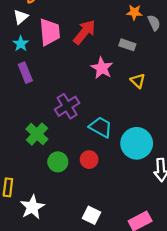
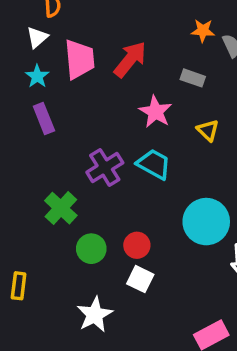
cyan trapezoid: (101, 127) -> (154, 164), moved
white star: (32, 207) -> (95, 315), moved
white square: (91, 215) -> (140, 279), moved

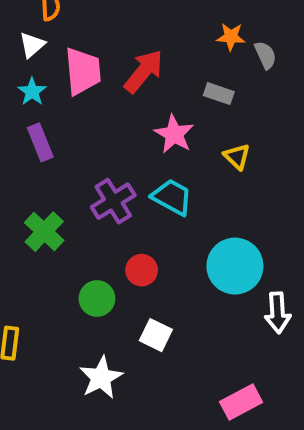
green cross: (61, 208) -> (44, 232), moved
red circle: (137, 245) -> (142, 270), moved

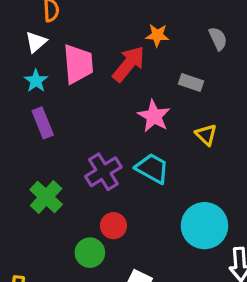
orange star: (231, 37) -> (157, 35), moved
gray semicircle: (265, 55) -> (218, 39), moved
red circle: (142, 270) -> (113, 226), moved

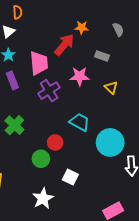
pink trapezoid: (78, 64) -> (39, 63), moved
pink star: (154, 116) -> (80, 76), turned -30
cyan trapezoid: (152, 168) -> (80, 122), moved
purple cross: (103, 172) -> (49, 91), moved

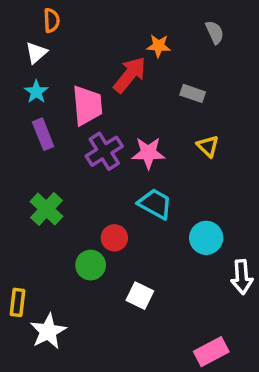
gray semicircle: (118, 30) -> (215, 32), moved
pink star: (80, 76) -> (148, 153), moved
cyan circle: (110, 142) -> (206, 238), size x0.7
white star: (43, 198) -> (48, 331), moved

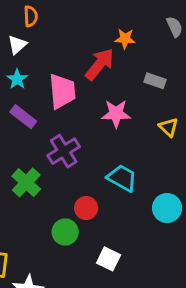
purple rectangle: (43, 134) -> (23, 117), turned -30
purple cross: (104, 151) -> (64, 151), moved
pink star: (148, 153) -> (116, 114), moved

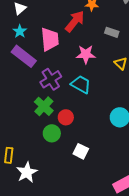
purple rectangle: (23, 117) -> (24, 56), size x1.4
cyan trapezoid: (122, 178) -> (81, 84), moved
green cross: (26, 183) -> (44, 106), moved

